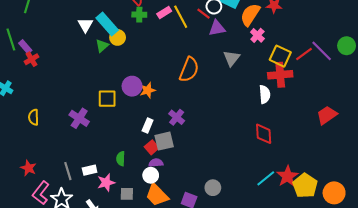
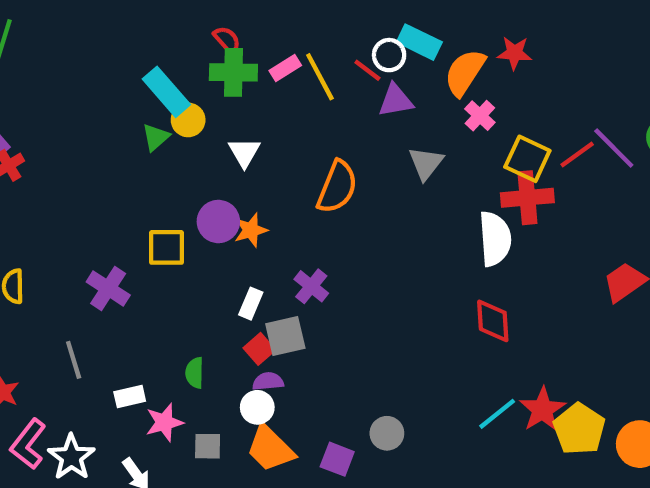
green cross: (139, 15) -> (233, 72), size x1.5
white triangle: (85, 25) -> (244, 152), moved
white semicircle: (265, 94) -> (495, 239), size x1.4
gray line: (68, 171) -> (74, 360), moved

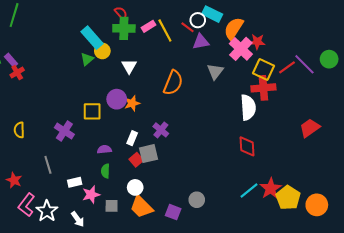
red star: (514, 53) -> (257, 42), moved
pink cross: (480, 116) -> (241, 49), size x1.6
purple semicircle: (268, 381) -> (104, 149), moved

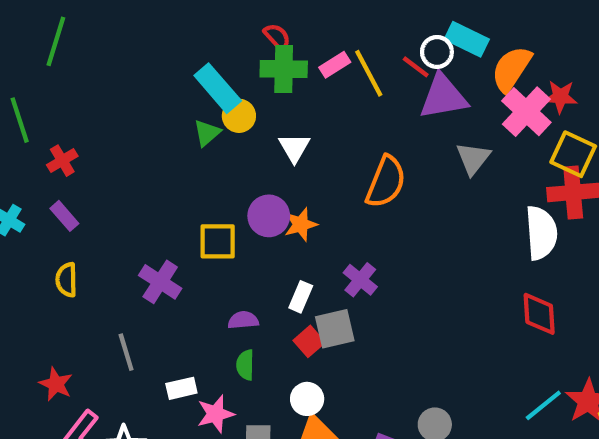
purple triangle: (201, 42) -> (443, 97), size x1.4
purple rectangle: (11, 60) -> (64, 216), moved

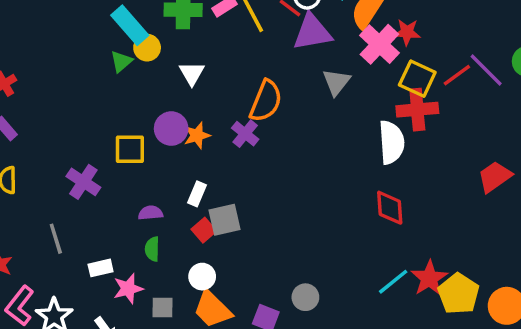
purple cross: (360, 280) -> (245, 134), moved

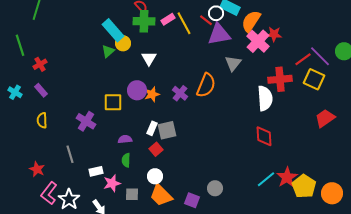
yellow square: (417, 79) -> (314, 79), moved
orange semicircle: (266, 101) -> (206, 85), moved
gray square: (225, 220) -> (167, 130), moved

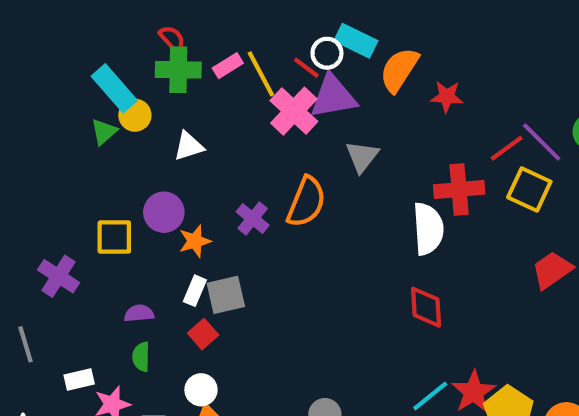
pink cross: (258, 41) -> (294, 111), moved
white triangle: (149, 58) -> (189, 146), turned 42
orange star: (152, 94) -> (195, 241), moved

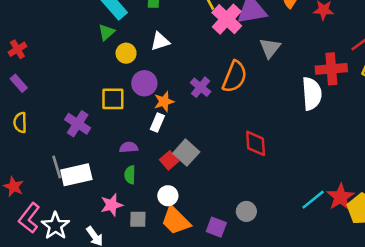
yellow circle: (135, 115) -> (126, 53), moved
white rectangle: (195, 291) -> (157, 122), moved
gray square: (226, 295) -> (186, 153), moved, turned -35
red diamond: (426, 307) -> (256, 143), moved
white rectangle: (79, 379) -> (76, 175), moved, size x1.6

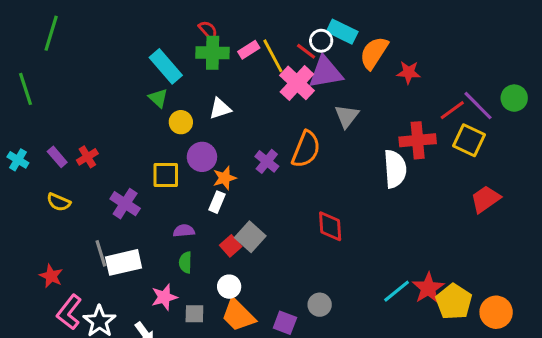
green triangle: (106, 32) -> (158, 98), turned -36
red cross: (17, 49) -> (87, 157), moved
yellow semicircle: (20, 122) -> (59, 202), turned -66

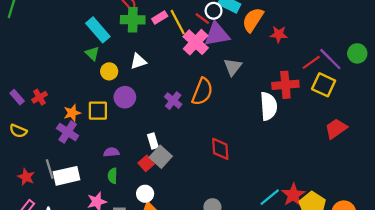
orange star: (225, 178) -> (72, 113), moved
white rectangle: (217, 202) -> (153, 141), moved, turned -40
red star: (51, 276) -> (26, 177), moved

